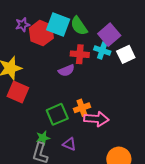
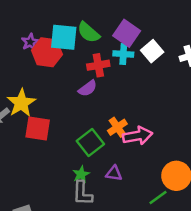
purple star: (23, 25) -> (30, 42), moved

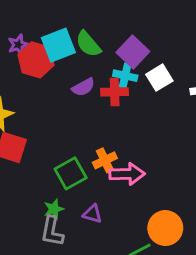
cyan square: (64, 37) -> (58, 45), turned -36
red cross: (98, 65) -> (115, 92), moved
purple semicircle: (88, 88) -> (83, 87), moved

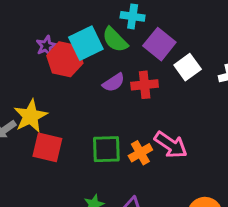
cyan cross: (125, 76) -> (133, 16), moved
green square: (71, 173) -> (106, 149), moved, turned 32
pink arrow: (127, 174) -> (171, 145), moved, turned 40

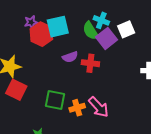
cyan cross: (133, 16) -> (101, 20), moved
green semicircle: (115, 40) -> (91, 31), moved
white square: (188, 67) -> (126, 29), moved

